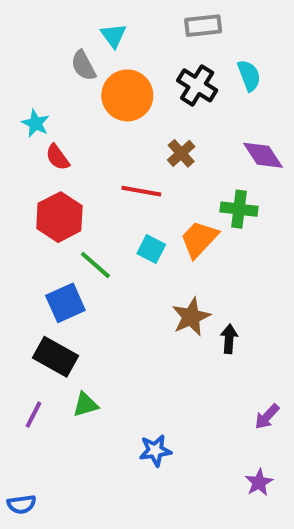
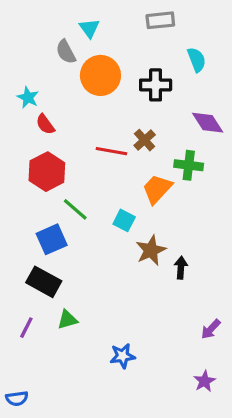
black cross: (197, 85) -> (156, 85), moved, turned -32
brown cross: (181, 153) -> (145, 140), moved
cyan square: (151, 249) -> (124, 220), moved

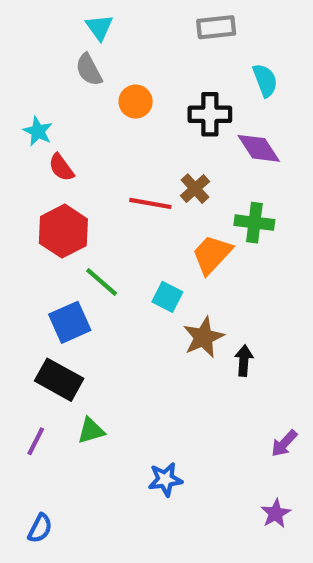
cyan triangle: (89, 28) -> (99, 27), moved
orange circle: (100, 75) -> (136, 102), size x0.6
purple diamond: (208, 123) -> (259, 148), moved
blue semicircle: (17, 398) -> (40, 528), moved, turned -55

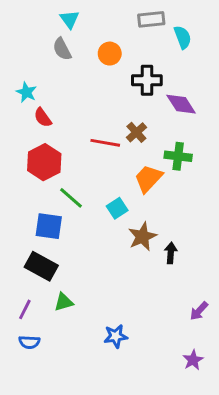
cyan semicircle: (265, 80) -> (183, 37), moved
orange circle: (136, 102) -> (110, 54), moved
cyan square: (167, 297) -> (117, 208), turned 30
blue square: (70, 322) -> (49, 226), turned 32
blue semicircle: (40, 528) -> (29, 342), moved, turned 66

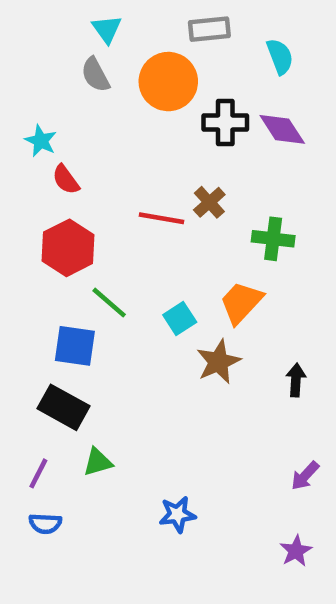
gray rectangle: (151, 19) -> (209, 29), moved
orange circle: (110, 54) -> (168, 82), size x1.6
purple diamond: (181, 104) -> (282, 129), moved
orange trapezoid: (148, 179) -> (241, 303), moved
black arrow: (171, 253) -> (296, 380), moved

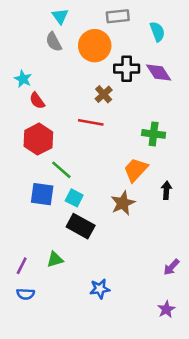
brown cross: (209, 202) -> (104, 94), moved
cyan square: (180, 318) -> (74, 198), moved, turned -30
black arrow: (296, 380) -> (166, 190), moved
black rectangle: (63, 407) -> (81, 226), moved

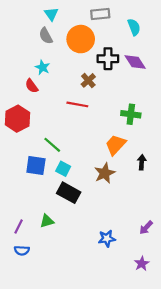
cyan star: (23, 79) -> (42, 67), moved
red hexagon: (38, 139) -> (17, 119), moved
blue star: (100, 289) -> (107, 238), moved

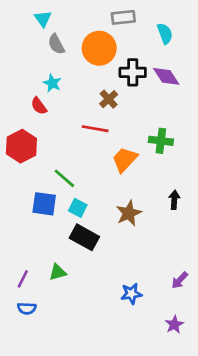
cyan triangle: (51, 14) -> (43, 19), moved
orange trapezoid: (116, 145) -> (125, 160), moved

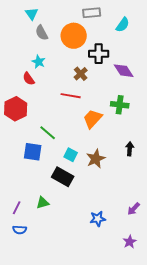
cyan semicircle: (165, 33) -> (123, 25), turned 56
purple diamond: (166, 76) -> (124, 71), moved
cyan square: (78, 208) -> (71, 155), moved

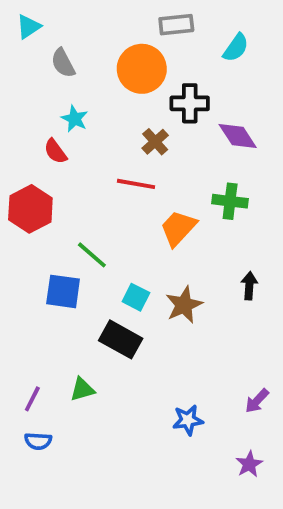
cyan triangle: (32, 14) -> (29, 27), moved, turned 32
gray semicircle: (42, 33) -> (63, 63), moved

